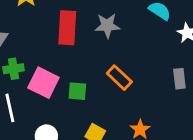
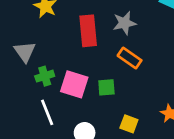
orange rectangle: (119, 78) -> (130, 58), moved

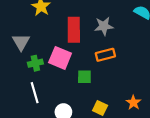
orange rectangle: (130, 58) -> (105, 55), turned -54
pink square: (74, 84) -> (60, 58), moved

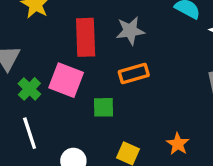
green cross: (35, 63) -> (29, 89), turned -32

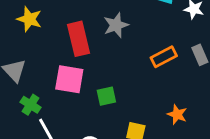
orange rectangle: (134, 74) -> (164, 57), moved
green cross: (29, 89) -> (30, 105), moved

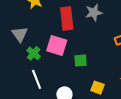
green cross: (30, 105) -> (34, 53), moved

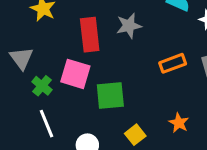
green square: (81, 61) -> (110, 96), size x1.5
yellow square: (98, 88) -> (135, 135), turned 32

